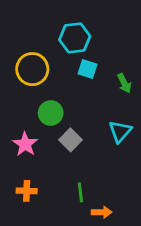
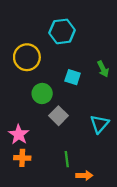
cyan square: (87, 69) -> (73, 77), moved
cyan triangle: (120, 131) -> (99, 124), moved
pink star: (25, 144) -> (19, 134), moved

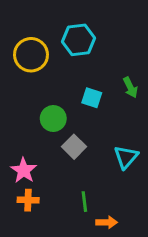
yellow circle: (27, 57) -> (31, 55), moved

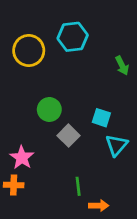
green arrow: (130, 87) -> (122, 66), moved
cyan square: (92, 98) -> (101, 118), moved
orange cross: (28, 200) -> (14, 185), moved

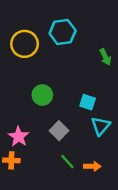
gray square: (68, 136) -> (59, 131), moved
green line: (78, 186) -> (67, 162), turned -35
orange arrow: (99, 206) -> (92, 166), moved

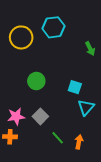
gray square: (59, 131) -> (40, 116), moved
pink star: (19, 137) -> (16, 116), turned 30
orange arrow: (92, 166) -> (79, 142), turned -80

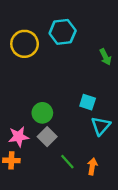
green circle: (36, 81) -> (42, 113), moved

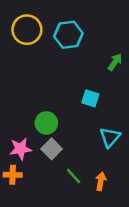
yellow circle: (24, 44) -> (27, 30), moved
green arrow: (105, 57) -> (115, 62), turned -119
cyan square: (88, 102) -> (90, 98), moved

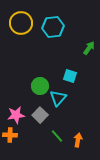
green circle: (46, 123) -> (40, 86), moved
cyan triangle: (110, 137) -> (58, 98), moved

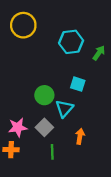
cyan hexagon: (53, 27) -> (71, 42), moved
green line: (57, 136) -> (52, 152), moved, turned 40
orange arrow: (78, 140) -> (80, 136), moved

